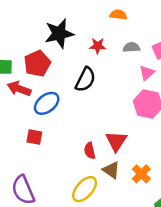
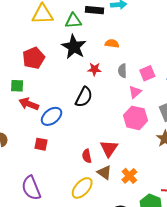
black star: (59, 34) -> (74, 47), moved, turned -30
gray semicircle: (131, 47) -> (122, 71), turned -88
red pentagon: (37, 64) -> (34, 58), moved

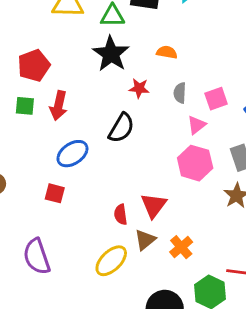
red pentagon: (34, 58) -> (34, 66), moved
red arrow: (29, 104) -> (59, 106), moved, turned -102
brown triangle: (104, 172) -> (145, 240), turned 42

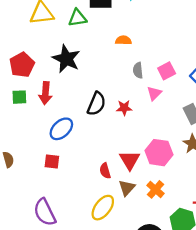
black star: (111, 54) -> (66, 59), moved
red star: (139, 88) -> (124, 108), moved
pink hexagon: (195, 163) -> (159, 153), moved

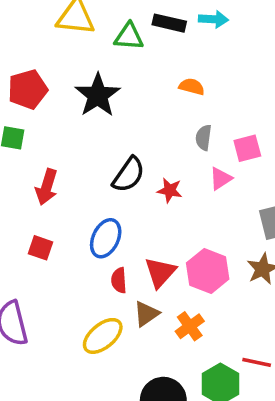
red arrow: (45, 93) -> (47, 187), moved
blue ellipse: (61, 129) -> (106, 238), moved, turned -35

